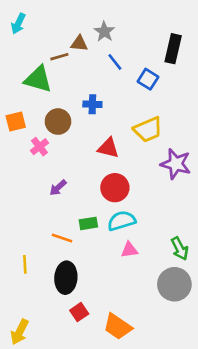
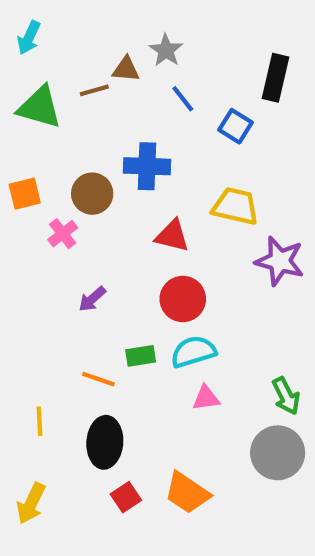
green triangle: (38, 79) -> (39, 107), moved
blue cross: (92, 104) -> (147, 166), size x1.5
yellow trapezoid: (148, 129) -> (235, 206), turned -144
orange trapezoid: (118, 327) -> (187, 493), moved
yellow arrow: (20, 332) -> (31, 503), moved

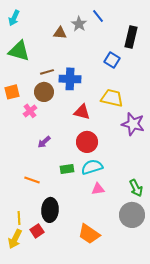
brown line: (94, 90) -> (47, 72), moved
blue line: (183, 99) -> (98, 16), moved
orange line: (98, 379) -> (32, 180), moved
yellow line: (39, 421) -> (19, 218), moved
red square: (126, 497) -> (37, 231), moved

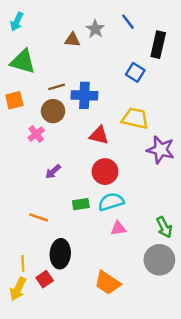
blue line: (98, 16) -> (128, 22), moved
orange square: (12, 92) -> (14, 100), moved

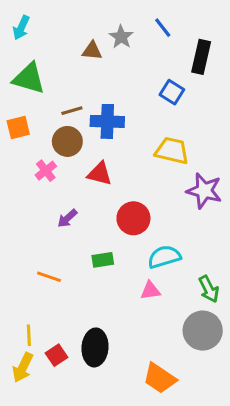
red triangle: (99, 135) -> (100, 174), moved
cyan semicircle: (111, 202) -> (164, 257), moved
black ellipse: (60, 254) -> (95, 347), moved
orange trapezoid: (107, 283) -> (160, 378), moved

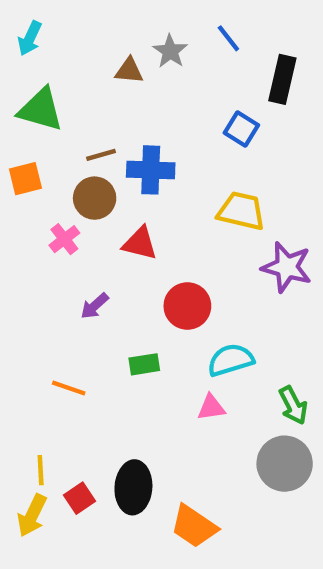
orange trapezoid: (160, 378) -> (194, 526), moved

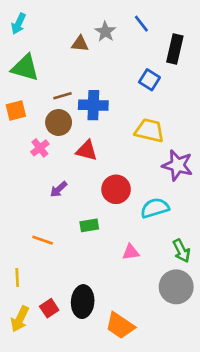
cyan semicircle: (231, 360) -> (155, 208), moved
yellow line: (41, 470) -> (17, 277), moved

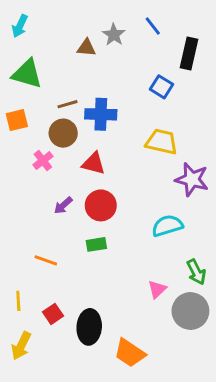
red circle: (116, 189) -> (101, 205), moved
pink triangle: (131, 252) -> (157, 289), moved, turned -36
red square: (49, 308) -> (53, 314), moved

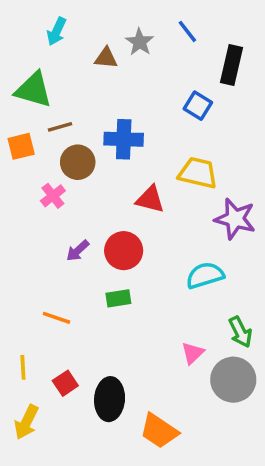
cyan arrow: (20, 26) -> (56, 31), moved
brown line: (67, 104) -> (60, 127), moved
red triangle: (94, 163) -> (150, 199), moved

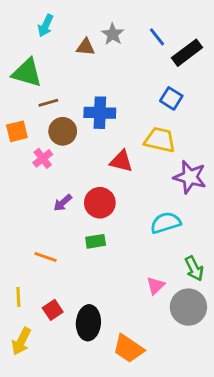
blue line: (187, 31) -> (157, 37), moved
black rectangle: (231, 65) -> (187, 53), turned 40
blue square: (198, 106) -> (171, 98), moved
orange square: (21, 146) -> (17, 131), moved

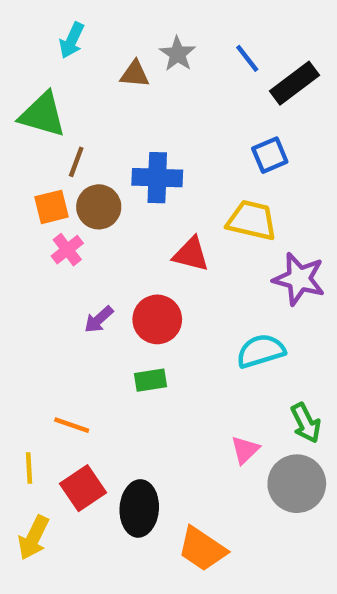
blue square: (171, 98) -> (270, 155), turned 35
brown line: (48, 103) -> (76, 162), turned -54
orange square: (17, 131) -> (51, 207), moved
orange line: (46, 257) -> (72, 425), moved
red square: (53, 310) -> (83, 488), size x1.4

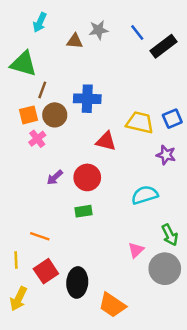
gray star: (178, 54) -> (99, 30), turned 30
blue square: (270, 155) -> (172, 119), moved
purple star: (299, 279) -> (166, 155), size x0.7

